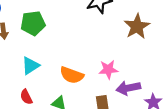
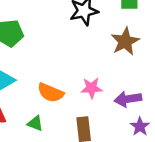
purple arrow: (128, 88) -> (128, 99), moved

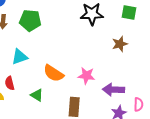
brown star: (125, 41) -> (120, 44), size x0.7

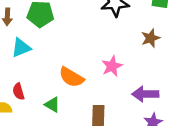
cyan triangle: (20, 57) -> (21, 48), moved
pink star: (86, 76) -> (112, 66), moved, turned -30

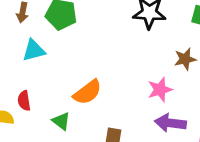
pink star: (112, 66) -> (160, 90), moved
orange semicircle: (71, 77) -> (87, 92), turned -75

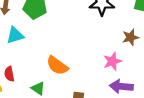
orange semicircle: (87, 92) -> (57, 66), turned 75

